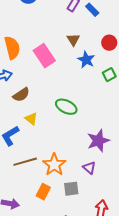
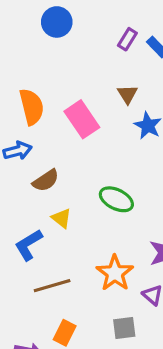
orange star: (54, 165) -> (115, 273), moved
orange rectangle: (43, 192) -> (65, 333), moved

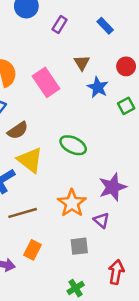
purple rectangle: (127, 39) -> (60, 25), moved
yellow triangle: (61, 218) -> (30, 160), size x1.6

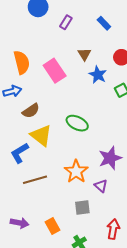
orange rectangle: (32, 250) -> (52, 226), moved, turned -56

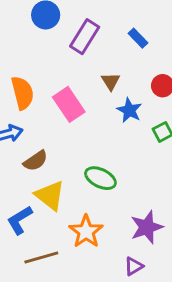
purple rectangle: (66, 22) -> (85, 37), size x1.6
orange star: (76, 171) -> (86, 232), moved
purple triangle: (101, 186) -> (134, 266), turned 48

